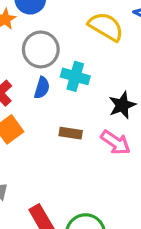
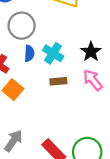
cyan cross: (75, 76) -> (53, 53), moved, turned 30
pink arrow: (116, 142) -> (93, 80), turned -150

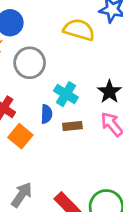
blue semicircle: (29, 53) -> (46, 114), moved

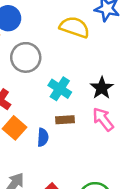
blue semicircle: (46, 114) -> (43, 137), moved

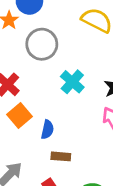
brown rectangle: (65, 120) -> (61, 156), moved

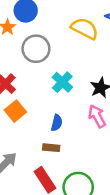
blue semicircle: (47, 130) -> (57, 123), moved

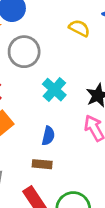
yellow semicircle: (85, 28) -> (79, 28), size x0.7

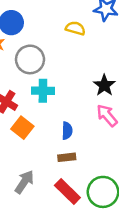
cyan cross: (54, 90) -> (43, 91), moved, turned -30

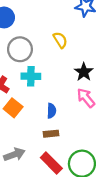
yellow semicircle: (75, 28) -> (60, 40), moved, turned 42
gray arrow: (24, 182) -> (14, 155), turned 36

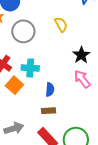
cyan cross: (31, 76) -> (30, 68), moved

